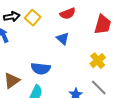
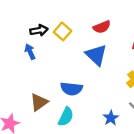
blue triangle: (63, 39) -> (96, 55), size x1.5

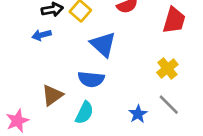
blue arrow: (30, 52) -> (42, 35), turned -80
blue triangle: (96, 55) -> (103, 44), moved

